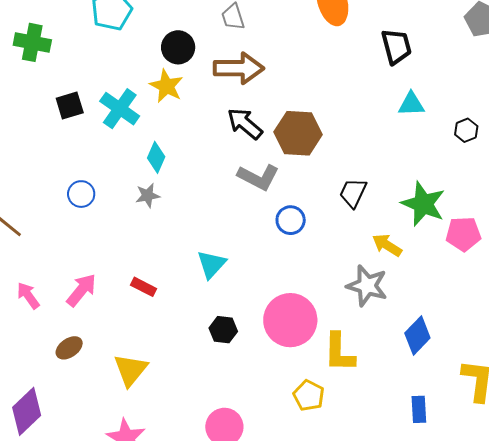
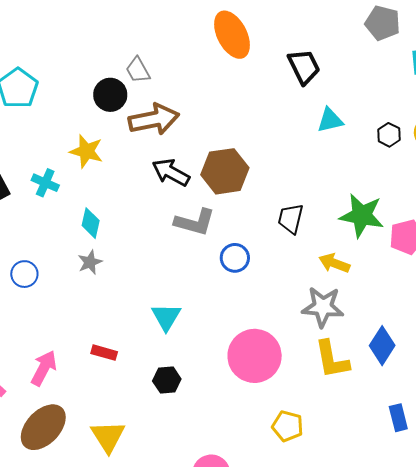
black circle: (178, 47) -> (110, 95), moved
cyan cross: (120, 109) -> (45, 183), size x0.7
black hexagon: (223, 330) -> (167, 380), moved
brown ellipse: (69, 348) -> (43, 427), size x1.8
yellow L-shape: (339, 352) -> (332, 359), moved

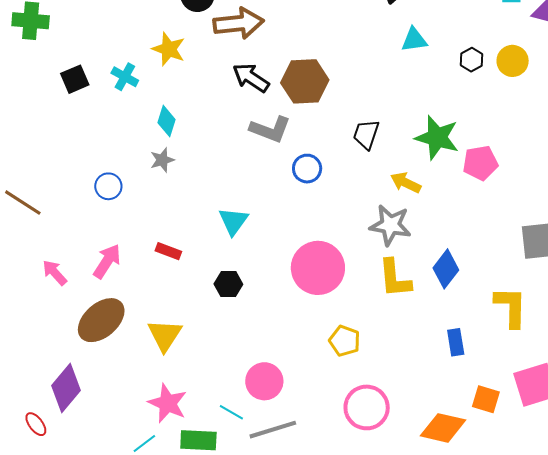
blue circle: (24, 274) -> (108, 186), moved

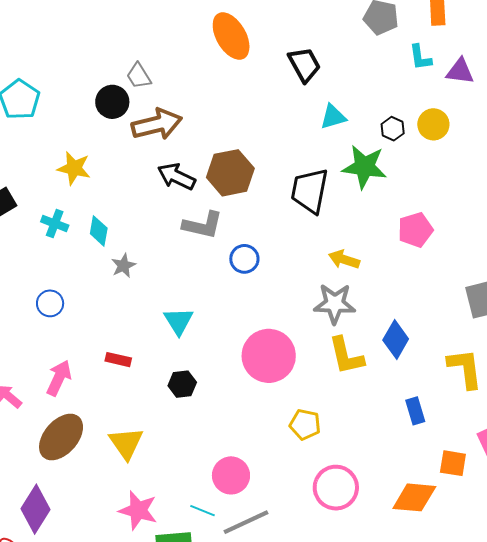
yellow star: (169, 49) -> (74, 168), moved
cyan cross: (125, 77) -> (55, 224), moved
black trapezoid: (366, 134) -> (310, 191), moved, size x1.5
green star: (437, 138) -> (364, 167), moved
gray star: (162, 160) -> (123, 266), moved

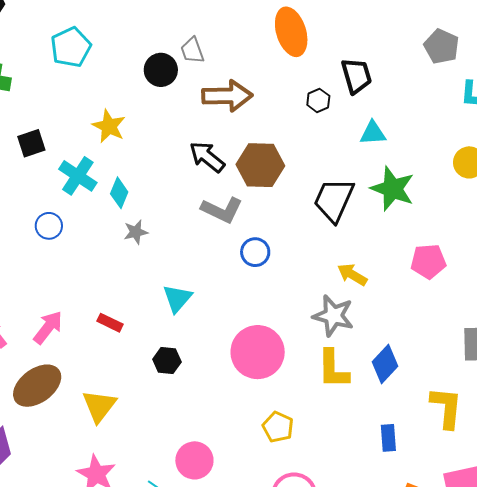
brown arrow: (157, 124) -> (227, 96), moved
black hexagon: (393, 129) -> (318, 100), moved
cyan cross: (55, 224) -> (78, 176), size x1.4
blue circle: (50, 303) -> (49, 226), moved

